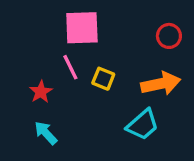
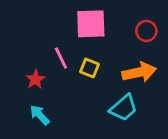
pink square: (82, 28) -> (91, 24), moved

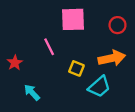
yellow square: (89, 68) -> (76, 68), moved
red star: (35, 79) -> (15, 63), moved

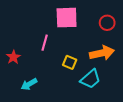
pink line: (49, 47) -> (45, 43), turned 42
cyan arrow: (32, 92) -> (29, 84), turned -77

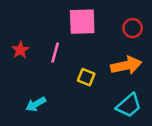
red star: (13, 57) -> (20, 50), moved
cyan trapezoid: (90, 79) -> (129, 105), moved

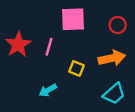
red star: (20, 50) -> (18, 44), size x1.6
cyan arrow: (36, 104) -> (48, 90), moved

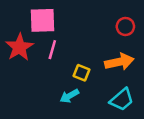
pink square: (73, 19) -> (43, 20), moved
cyan arrow: (48, 90) -> (69, 96), moved

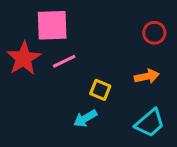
pink line: (52, 50) -> (64, 61), turned 48
orange arrow: (119, 62) -> (147, 76), size x0.7

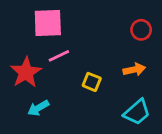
red star: (24, 58) -> (26, 72), moved
cyan arrow: (85, 118) -> (38, 108), moved

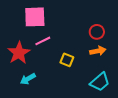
red circle: (141, 30) -> (97, 32), moved

